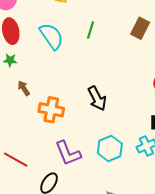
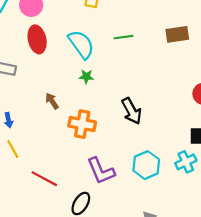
brown rectangle: (140, 28) -> (177, 34), turned 55
green line: (91, 30) -> (123, 37), turned 66
green star: (10, 60) -> (86, 77), moved

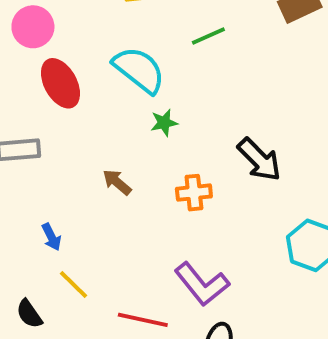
orange cross: (82, 124) -> (194, 193), moved, size x0.7
purple L-shape: (101, 171) -> (202, 284), moved

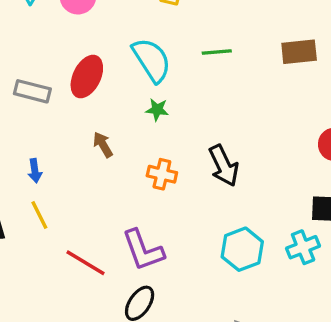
red ellipse: (60, 83) -> (87, 77), moved, turned 36

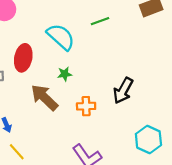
green star: (157, 110) -> (65, 74), moved
brown arrow: (103, 145) -> (44, 97), size x1.8
black arrow: (224, 166) -> (123, 91), turned 70

